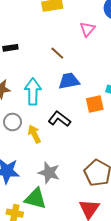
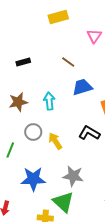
cyan arrow: (33, 92) -> (49, 101), size x0.7
black L-shape: (59, 119) -> (89, 133), moved
green triangle: (35, 199) -> (63, 202), turned 35

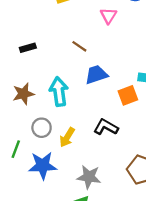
cyan arrow: (49, 101) -> (59, 92), size x1.4
yellow arrow: (55, 141) -> (67, 137), turned -114
blue star: (33, 179) -> (43, 166), moved

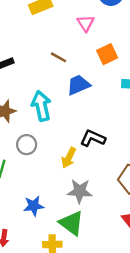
orange square: (128, 95) -> (107, 54), moved
yellow arrow: (67, 137) -> (69, 158), moved
blue star: (43, 166) -> (34, 206), moved, size x0.7

